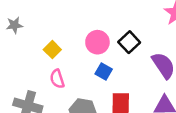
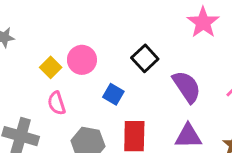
pink circle: (97, 42) -> (82, 60), moved

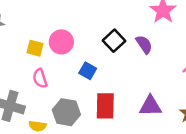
yellow square: (51, 67) -> (35, 48), turned -30
purple semicircle: (187, 87) -> (144, 44), moved, size x0.7

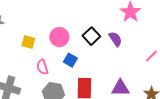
pink circle: (61, 42) -> (59, 37), moved
pink semicircle: (40, 78) -> (42, 67), moved

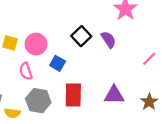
pink circle: (59, 37) -> (36, 44), moved

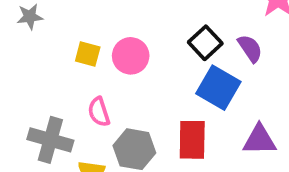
blue square: (58, 63) -> (218, 88), moved, size x1.6
pink semicircle: (26, 71) -> (99, 112), moved

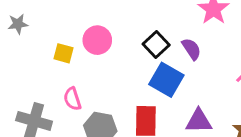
pink circle: (131, 56) -> (97, 40), moved

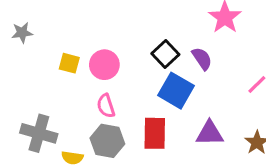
pink circle: (97, 40) -> (104, 65), moved
pink semicircle: (72, 99) -> (106, 106), moved

